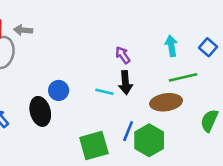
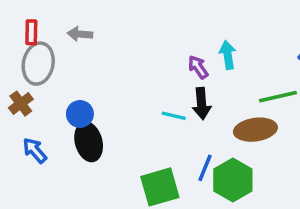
gray arrow: (23, 30) -> (80, 34), moved
cyan arrow: (171, 46) -> (228, 55), moved
blue circle: (59, 90) -> (80, 114), moved

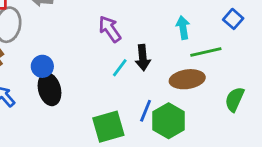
cyan arrow: (228, 55) -> (183, 28), moved
purple arrow: (198, 67) -> (110, 29), moved, size x1.4
cyan line: (174, 116) -> (120, 68), turned -66

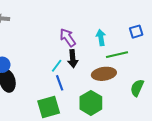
blue square: (233, 19) -> (136, 32), turned 32
purple arrow: (110, 29) -> (68, 38), moved
blue line: (146, 111) -> (60, 83), moved, turned -42

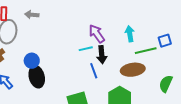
blue square: (136, 32) -> (165, 41), moved
cyan line: (57, 66) -> (86, 49), moved, turned 40
blue line: (60, 83) -> (94, 71), moved

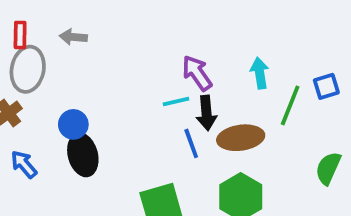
green line: (146, 51) -> (290, 105), turned -55
brown ellipse: (133, 70) -> (241, 138), moved

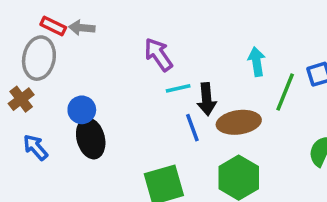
red rectangle: (20, 35) -> (53, 26), moved, turned -65
purple arrow: (197, 73) -> (158, 55), moved

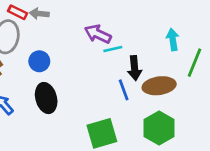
purple arrow: (158, 55) -> (98, 34), turned -30
cyan line: (178, 88) -> (113, 49), moved
blue circle: (82, 110) -> (39, 61), moved

